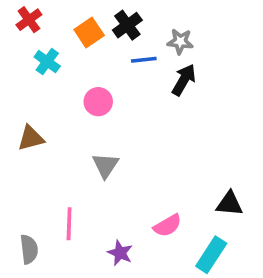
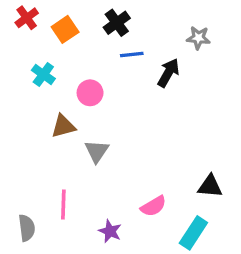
orange square: (89, 32) -> (65, 29), moved
gray star: (180, 42) -> (198, 38), moved
cyan cross: (47, 62) -> (43, 74), moved
brown triangle: (31, 138) -> (63, 126), moved

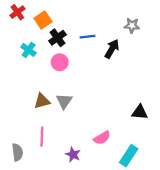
black cross: (117, 23) -> (57, 38), moved
brown triangle: (63, 126) -> (42, 101), moved
black triangle: (210, 186) -> (140, 112), moved

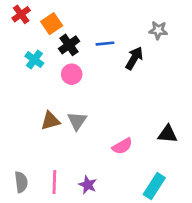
pink line: (42, 137) -> (54, 182), moved
pink semicircle: (102, 138) -> (122, 146), moved

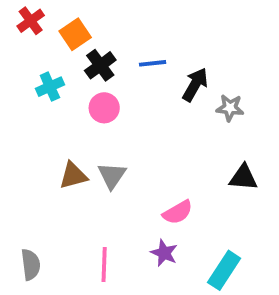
gray star: (158, 30) -> (230, 108), moved
cyan cross: (34, 60) -> (50, 87), turned 30
black triangle: (168, 134) -> (243, 177), moved
pink line: (54, 182) -> (104, 265), moved
purple star: (88, 185) -> (164, 253), moved

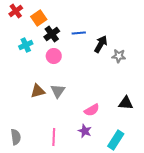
black triangle: (243, 177) -> (126, 103), moved

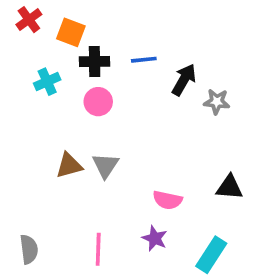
orange square: (39, 18) -> (71, 32), turned -35
black cross: (52, 34) -> (95, 62), turned 35
pink semicircle: (92, 110) -> (167, 200), turned 42

